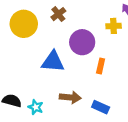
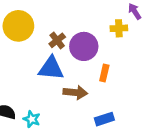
brown cross: (58, 14) -> (57, 40), moved
brown arrow: (70, 97) -> (75, 92), moved
blue rectangle: (101, 107) -> (104, 119), turned -42

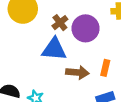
orange rectangle: (104, 73) -> (105, 68), moved

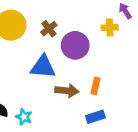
brown cross: (60, 23) -> (49, 29), moved

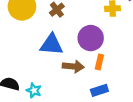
purple circle: (75, 45) -> (91, 38), moved

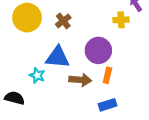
cyan star: (34, 90) -> (37, 75), moved

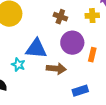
brown cross: (63, 21) -> (60, 17), moved, turned -32
orange rectangle: (107, 75) -> (92, 55), moved

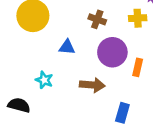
blue triangle: (36, 49) -> (67, 47), moved, size x0.6
blue rectangle: (80, 91) -> (122, 113), turned -56

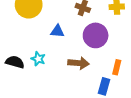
orange rectangle: (138, 67) -> (117, 67), moved
black semicircle: (19, 105) -> (15, 62), moved

